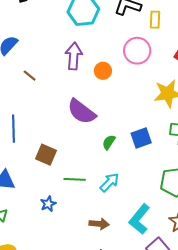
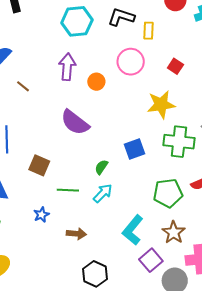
green semicircle: (109, 142) -> (101, 167), moved
brown arrow: (99, 224) -> (76, 234), moved

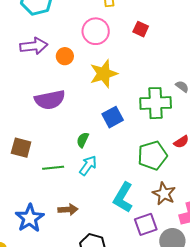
purple arrow: (67, 67) -> (34, 46), turned 88
yellow star: (161, 105) -> (104, 74), moved
purple semicircle: (75, 122) -> (50, 100), turned -40
blue star: (41, 215) -> (30, 218), moved, size x1.8
purple square: (151, 260) -> (146, 224), turned 30

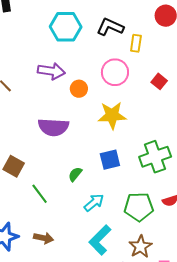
green cross: (156, 103) -> (155, 157), turned -32
cyan arrow: (88, 166) -> (94, 203), moved
green line: (53, 168) -> (40, 194), turned 45

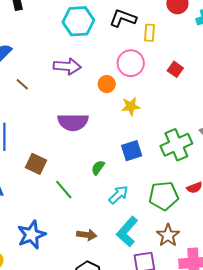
orange circle: (79, 89) -> (107, 84), moved
yellow star: (112, 115) -> (131, 106), size x0.7
brown arrow: (44, 238) -> (87, 235), moved

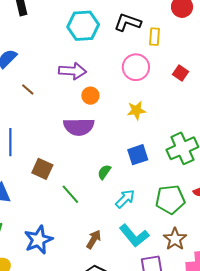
orange circle: (107, 84) -> (90, 96), moved
cyan L-shape: (127, 232) -> (134, 236), turned -80
brown arrow: (87, 235) -> (94, 239), turned -66

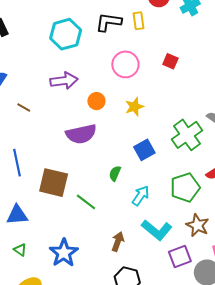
yellow rectangle: (154, 37) -> (139, 21), moved
orange circle: (90, 96) -> (96, 101), moved
brown square: (42, 169) -> (54, 183), size x1.4

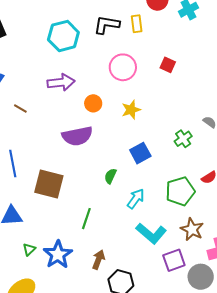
green cross: (187, 135) -> (183, 139), size x0.6
green line: (86, 202) -> (86, 219), moved, turned 70
brown arrow: (118, 242) -> (98, 260), moved
green triangle: (20, 250) -> (29, 249), moved, turned 40

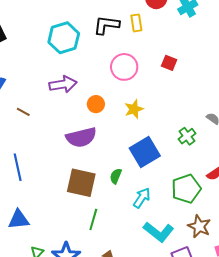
blue square: (140, 153) -> (145, 152), size x1.4
brown square: (49, 184) -> (81, 183), moved

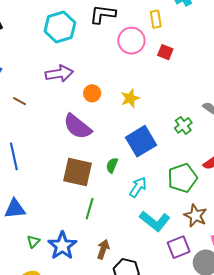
yellow rectangle: (136, 23) -> (156, 19), moved
pink circle: (124, 67) -> (131, 41), moved
purple semicircle: (81, 137) -> (77, 127), turned 52

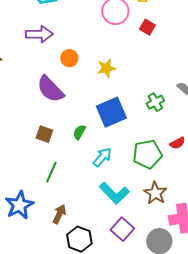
brown square: (78, 172) -> (44, 134), size x0.6
purple square: (179, 247) -> (122, 229), moved, turned -35

